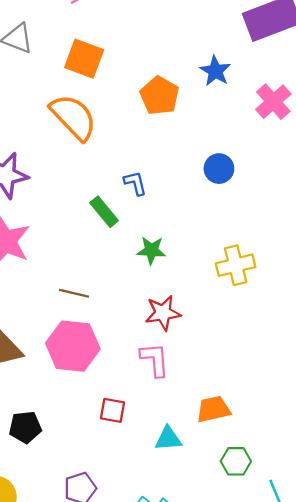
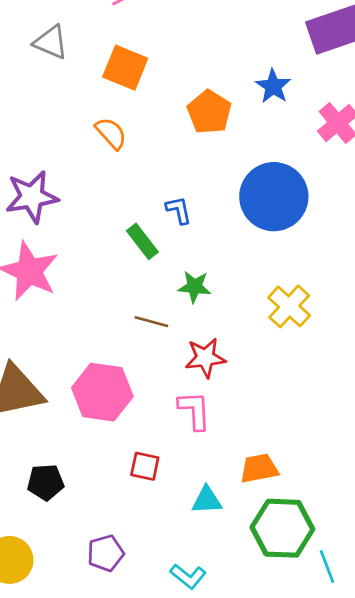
orange semicircle: (73, 117) -> (111, 133), size x0.6
blue circle: (219, 169) -> (274, 197), size x2.0
yellow cross: (236, 265) -> (289, 306), turned -36
brown line: (74, 293) -> (151, 322), moved
green hexagon: (236, 461) -> (282, 528), size x1.8

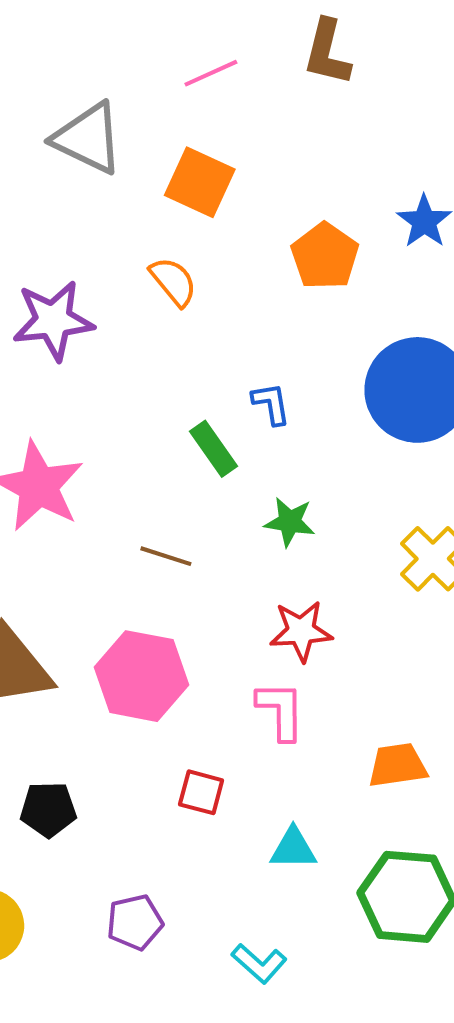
gray triangle: (51, 42) -> (88, 138), size x1.4
purple star: (32, 197) -> (53, 320), moved
brown line: (151, 322) -> (166, 556), moved
orange trapezoid: (259, 468) -> (398, 765), moved

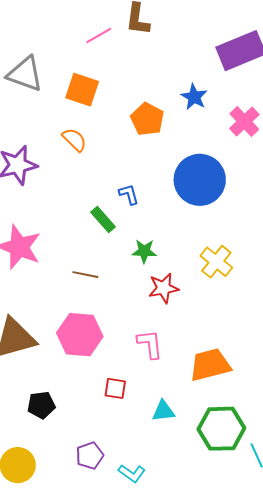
pink line: (211, 73) -> (99, 36), moved
red star: (301, 631) -> (163, 288), moved
orange trapezoid: (398, 765) -> (210, 365), size x1.4
cyan L-shape: (259, 963) -> (132, 473), moved

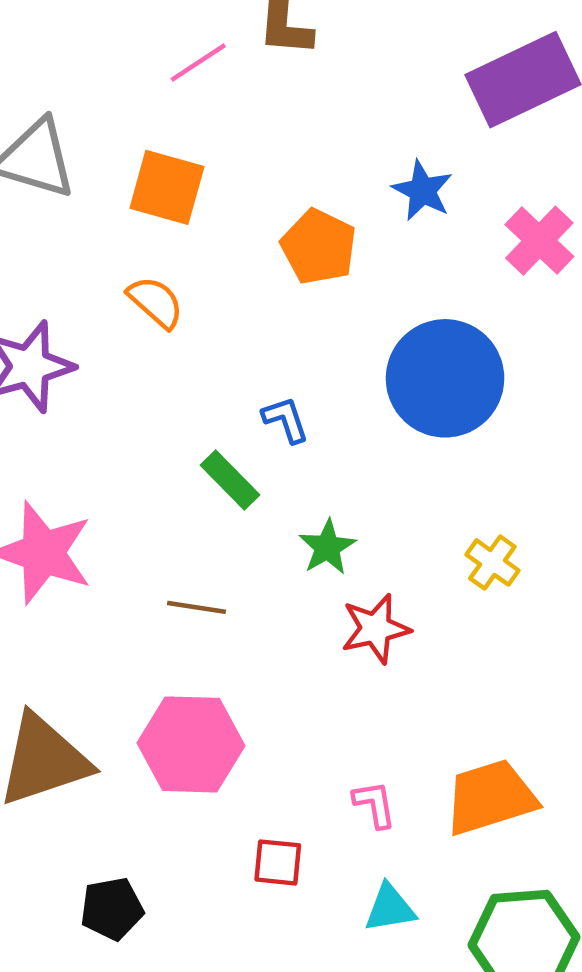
green star: (144, 251) -> (327, 547), turned -30
yellow cross: (216, 262) -> (492, 562), size x0.7
pink L-shape: (150, 344) -> (375, 804), moved, size x0.7

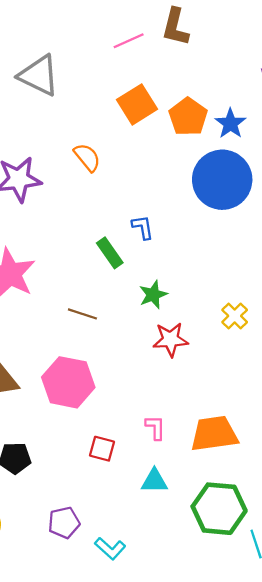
orange square: (167, 187) -> (137, 104), moved, turned 33
orange pentagon: (319, 247) -> (188, 117), moved
blue circle: (445, 378) -> (222, 180), moved

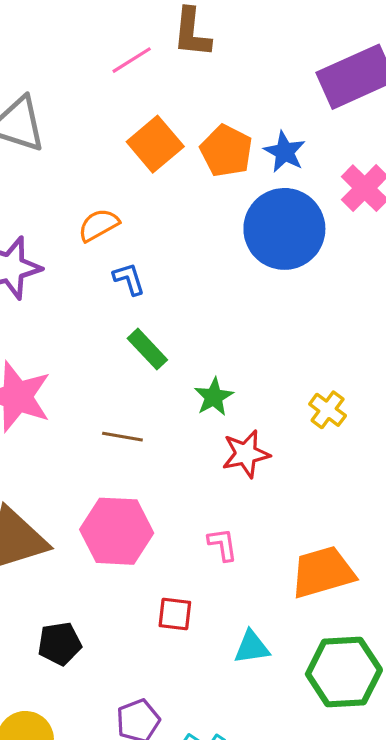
orange semicircle: (87, 157) -> (99, 225), turned -72
blue L-shape: (143, 227) -> (129, 279), moved
pink L-shape: (155, 428) -> (223, 544), moved

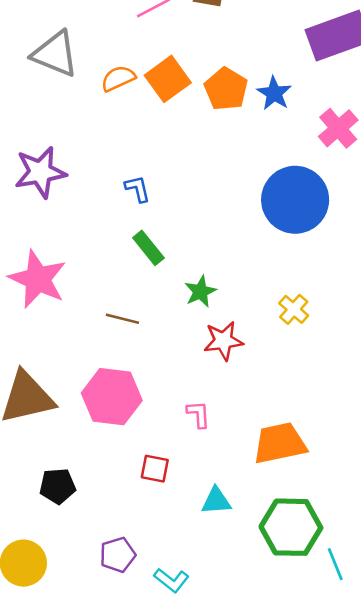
orange semicircle: (99, 225) -> (118, 78), moved
blue circle: (284, 229) -> (295, 200), moved

